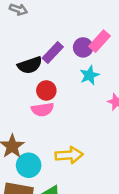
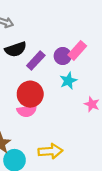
black semicircle: (30, 65) -> (16, 49), moved
red circle: (46, 90) -> (30, 94), size x1.5

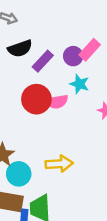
cyan star: (68, 81) -> (79, 84), turned -30
pink semicircle: (27, 111) -> (57, 102), moved

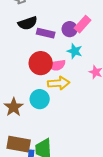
purple rectangle: (43, 61) -> (46, 33), turned 60
yellow arrow: (59, 164) -> (59, 83), moved
cyan circle: (19, 174) -> (40, 99), moved

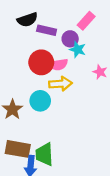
purple circle: (70, 29) -> (70, 39), moved

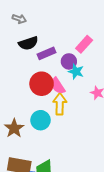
purple rectangle: (47, 30) -> (47, 53), turned -36
pink semicircle: (58, 65) -> (58, 86), turned 66
yellow arrow: (60, 84) -> (60, 104), turned -85

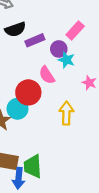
red circle: (42, 84) -> (28, 92), moved
yellow arrow: (60, 104) -> (66, 113), moved
cyan circle: (41, 120) -> (17, 109), moved

